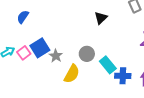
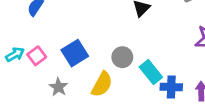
blue square: (40, 48) -> (75, 53), moved
gray star: (56, 56) -> (58, 87), moved

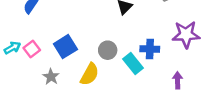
blue cross: (171, 87) -> (150, 49), moved

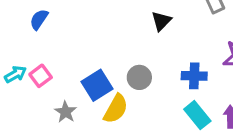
blue square: (65, 47) -> (97, 85), moved
cyan rectangle: (133, 63) -> (197, 115), moved

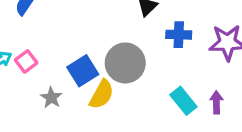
blue cross: (194, 76) -> (179, 35), moved
gray circle: (139, 77) -> (125, 63), size x1.6

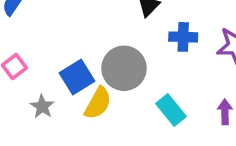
cyan rectangle: (183, 101) -> (171, 110), moved

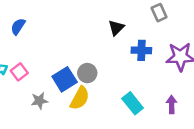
gray circle: (124, 68) -> (87, 73), moved, size x0.6
gray star: (42, 107) -> (39, 101), turned 30

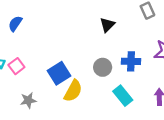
blue cross: (141, 50) -> (131, 61), moved
gray circle: (87, 73) -> (103, 67), moved
gray star: (39, 101) -> (28, 100), moved

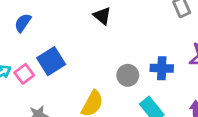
black triangle: (107, 25) -> (102, 16), moved, turned -35
blue square: (59, 73) -> (51, 61), moved

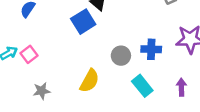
blue square: (51, 61) -> (83, 22), moved

